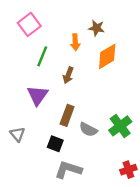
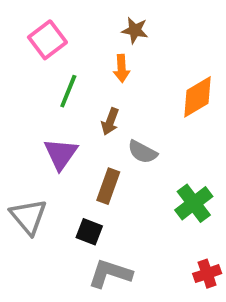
brown star: (97, 28) -> (135, 30), moved
orange diamond: (107, 56) -> (198, 97), moved
gray semicircle: (88, 130) -> (142, 152), moved
gray triangle: (17, 134) -> (28, 217), size x1.5

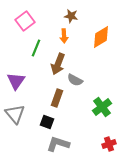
orange diamond: (198, 97) -> (101, 37), moved
brown arrow: (110, 122) -> (58, 64), size x1.5
purple triangle: (61, 154) -> (16, 81), moved

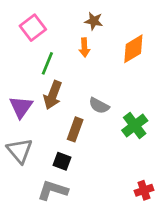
brown arrow: (58, 64) -> (53, 95), moved
green cross: (102, 107) -> (135, 125), moved
gray L-shape: (58, 144) -> (53, 190), moved

